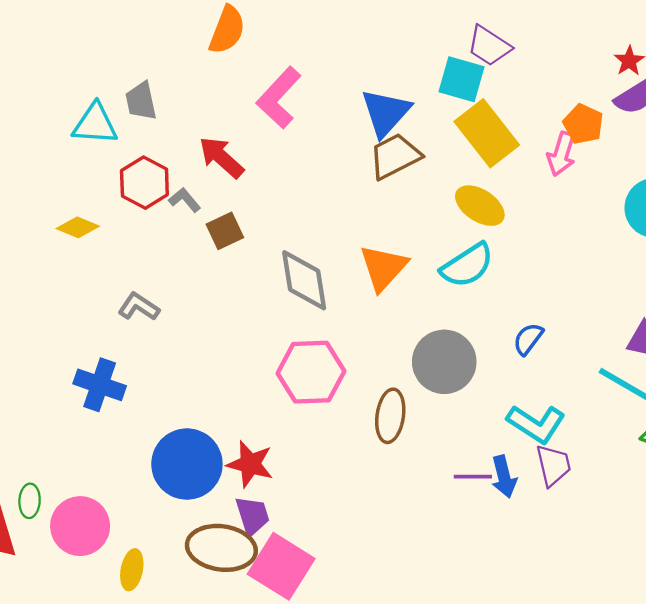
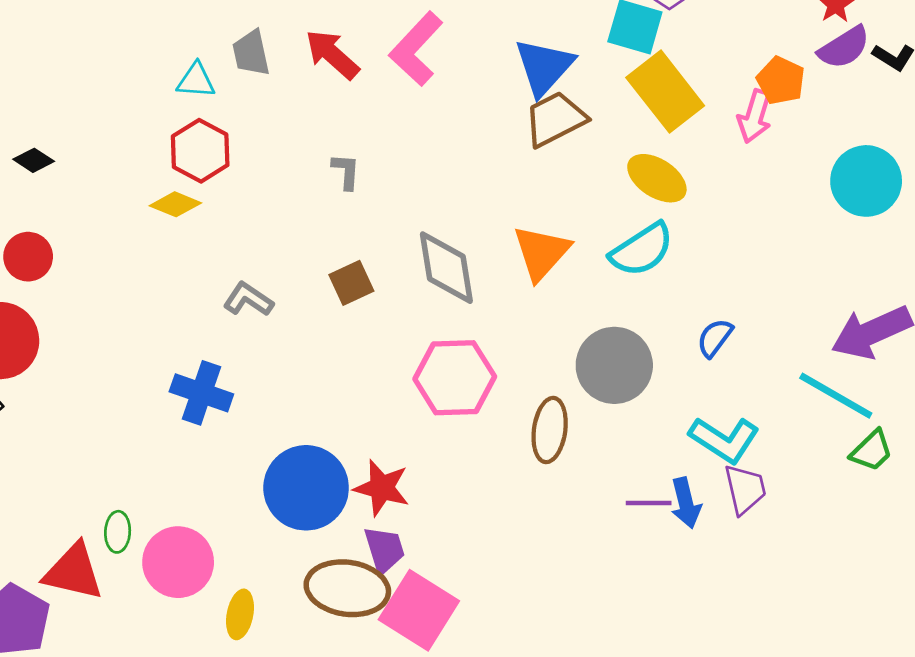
cyan triangle: (95, 124) -> (196, 81), size x0.7
red arrow: (221, 157) -> (332, 54), moved
red hexagon: (144, 183) -> (200, 151), moved
gray L-shape: (185, 200) -> (346, 171), moved, turned 44
brown square: (225, 231) -> (351, 283), moved

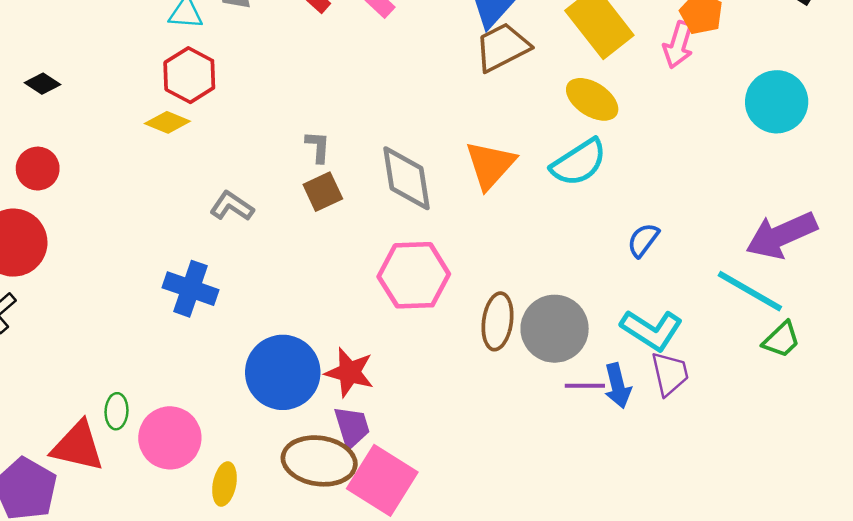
gray L-shape: (346, 171) -> (318, 147), moved
gray circle: (614, 365) -> (555, 329), moved

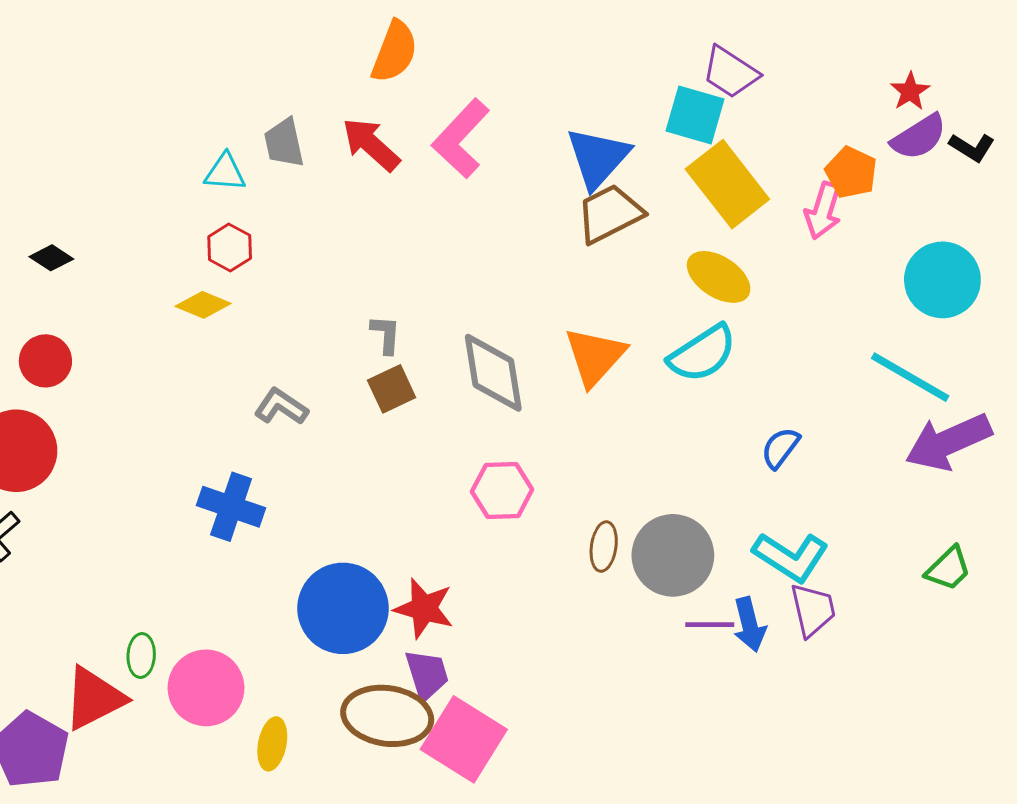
red hexagon: (189, 75) -> (230, 248), size x0.7
pink hexagon: (414, 275) -> (502, 491), size x0.7
cyan line: (750, 291) -> (910, 377), moved
brown ellipse: (498, 321) -> (604, 547), size x0.7
red triangle: (78, 446) -> (94, 698), turned -40

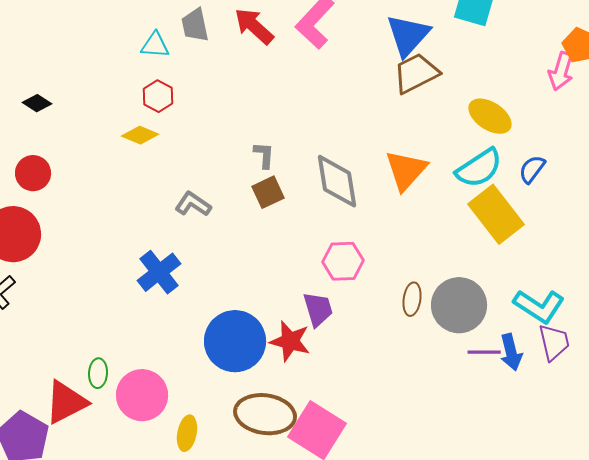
yellow rectangle: (727, 184) -> (496, 214), moved
blue semicircle: (780, 448) -> (532, 169), moved
blue cross: (231, 507) -> (159, 272), turned 33
purple trapezoid: (427, 675) -> (318, 309), moved

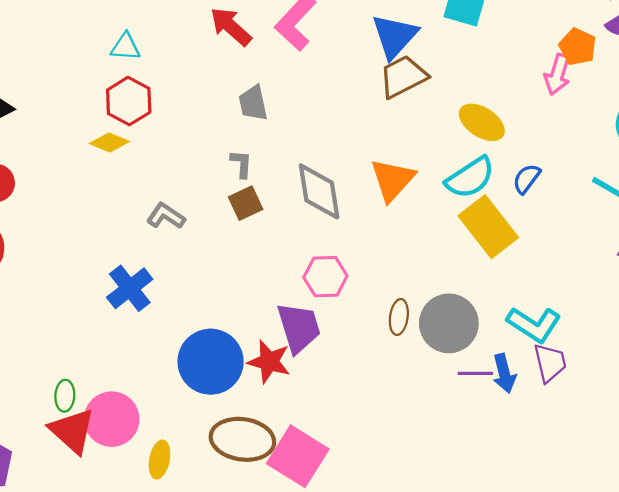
gray trapezoid: (195, 25) -> (253, 103), moved
red hexagon: (158, 96) -> (129, 101), size x1.4
purple trapezoid: (318, 309) -> (299, 328), size x1.4
red triangle: (66, 402) -> (72, 431), moved, turned -51

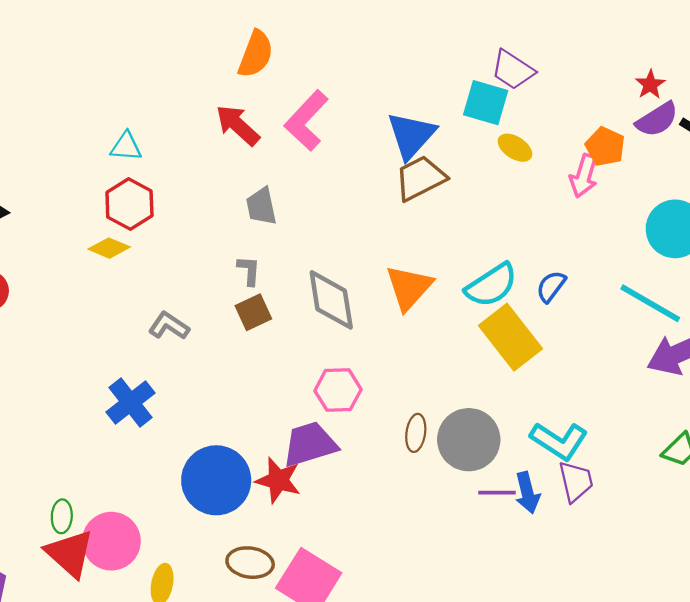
yellow ellipse: (482, 122) -> (515, 148), moved, size x0.7
purple trapezoid: (299, 328) -> (310, 444), turned -90
brown ellipse: (242, 439) -> (250, 563), size x0.7

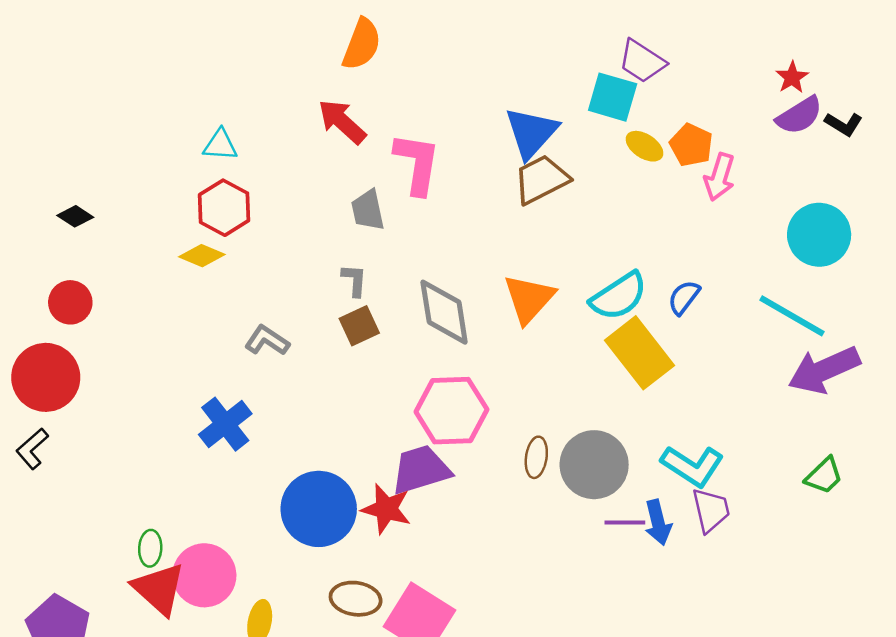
pink L-shape: (306, 121) -> (417, 163), moved, turned 146
orange pentagon: (605, 147) -> (691, 145), moved
pink hexagon: (338, 390) -> (451, 411), size x1.4

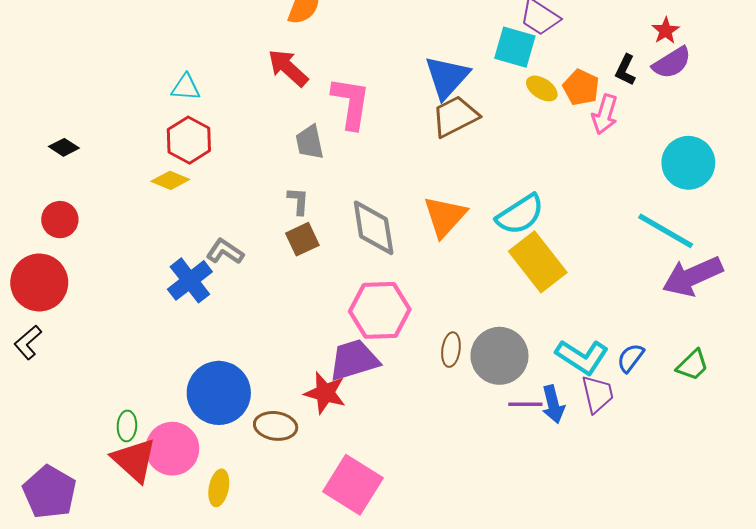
black L-shape: (844, 124) -> (625, 70), moved, turned 84
blue semicircle: (684, 297) -> (631, 358), moved
blue cross: (225, 424) -> (190, 280), moved
blue circle: (319, 509) -> (219, 393), moved
brown ellipse: (356, 599) -> (276, 426), moved

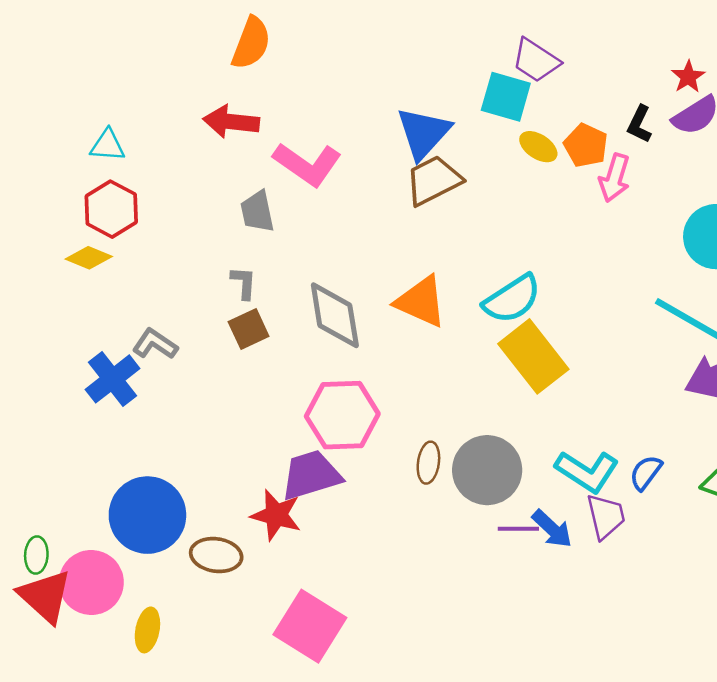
red arrow: (288, 68) -> (231, 122), turned -36
pink L-shape: (351, 103) -> (307, 164), turned 116
orange triangle: (445, 216) -> (421, 302), turned -48
blue arrow: (553, 404) -> (552, 529), turned -33

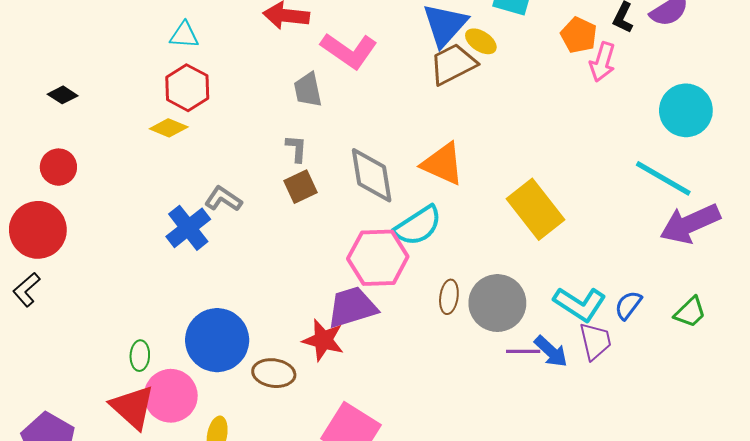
yellow ellipse: (538, 147) -> (481, 41), moved
cyan semicircle: (512, 299) -> (418, 226), moved
green ellipse: (36, 555) -> (140, 356), moved

